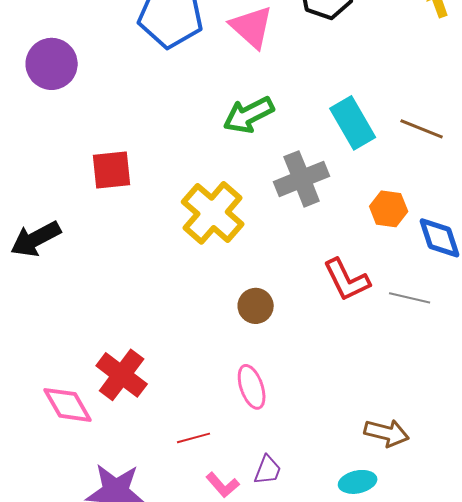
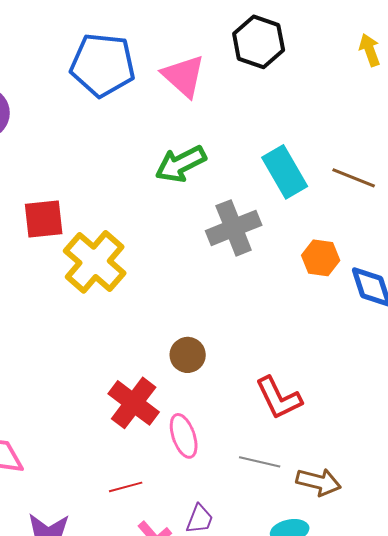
yellow cross: (213, 213) -> (95, 262), moved
red L-shape: (347, 280) -> (279, 398), moved
gray line: (410, 298) -> (260, 462), moved
red cross: (122, 375) -> (134, 403), moved

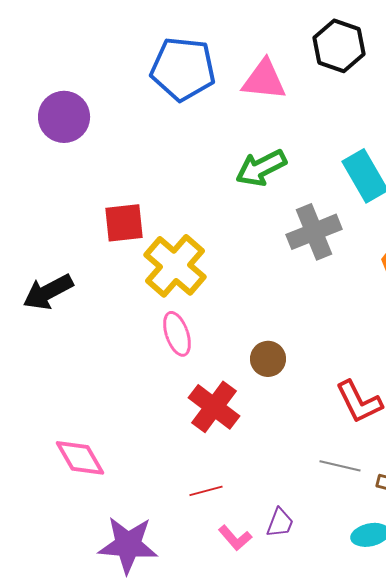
pink triangle: (184, 76) -> (264, 80), turned -36
pink ellipse: (184, 436) -> (177, 334), moved

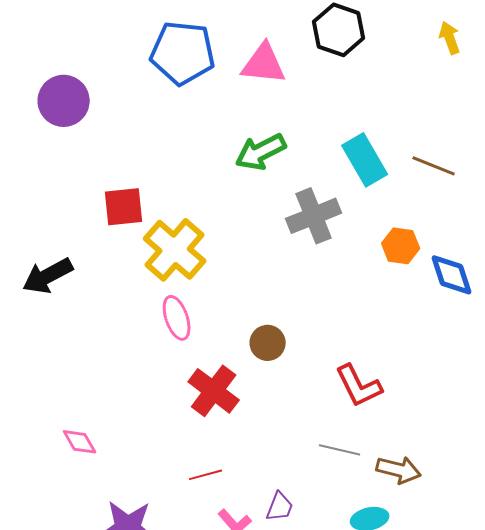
pink diamond: (80, 458) -> (80, 442), size x0.7

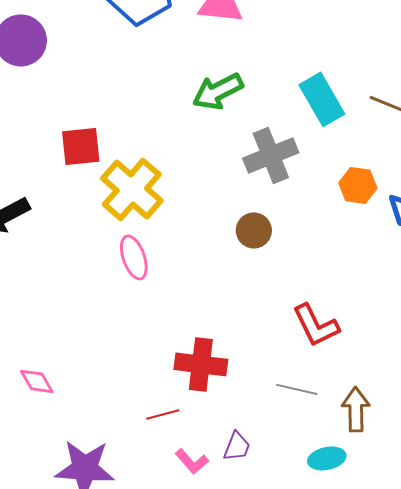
brown circle: (268, 343) -> (254, 230), moved
red cross: (214, 391) -> (201, 364), moved, turned -30
brown arrow: (399, 470) -> (356, 409), turned -105

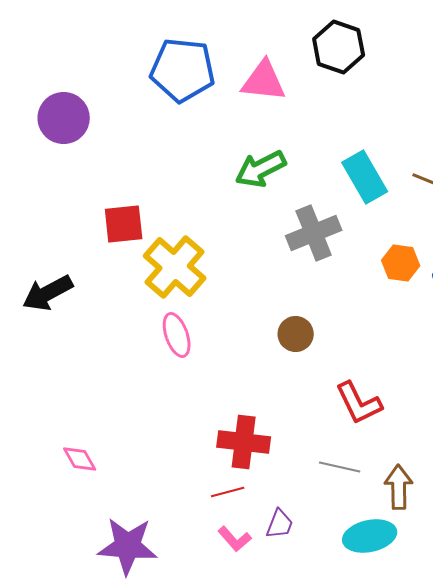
brown circle: (254, 230) -> (296, 334), moved
red line: (163, 414) -> (228, 492), moved
cyan ellipse: (327, 458) -> (370, 536), size x1.4

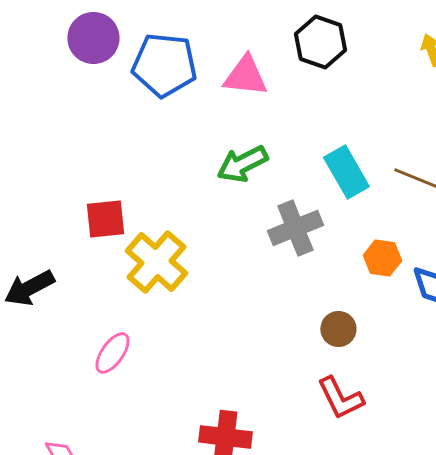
purple circle: (64, 118) -> (93, 38), moved
brown circle: (296, 334) -> (338, 329), moved
pink ellipse: (177, 335) -> (112, 353), moved, turned 54

